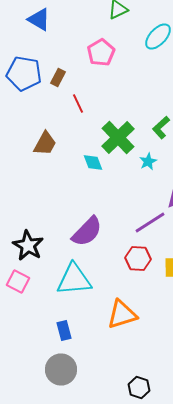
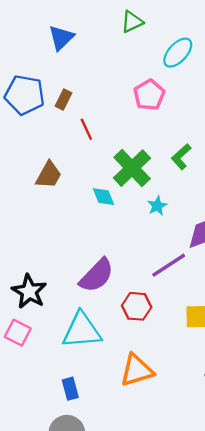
blue triangle: (39, 20) -> (61, 38), moved, turned 45
pink pentagon: (101, 52) -> (149, 95), moved
cyan star: (148, 162) -> (157, 206), moved
red hexagon: (138, 258) -> (137, 306), moved

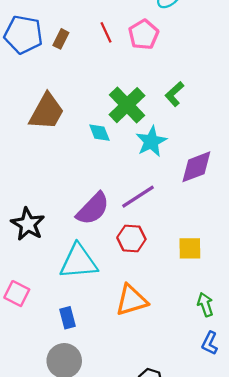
red line: (86, 129) -> (106, 32), moved
brown trapezoid: (49, 175) -> (47, 112), size x1.4
cyan star: (157, 206) -> (151, 141), size x1.6
purple line: (169, 265) -> (138, 197), moved
pink square: (18, 333) -> (17, 294), moved

